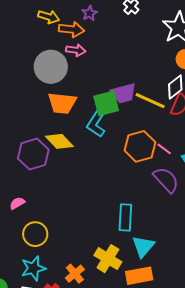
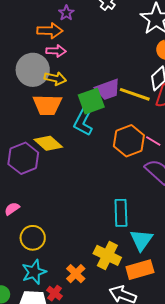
yellow arrow: (49, 17) -> (55, 78), moved

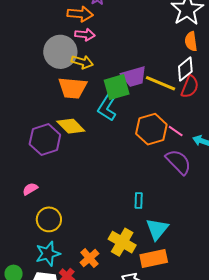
cyan rectangle: (121, 213) -> (139, 201), size x0.6

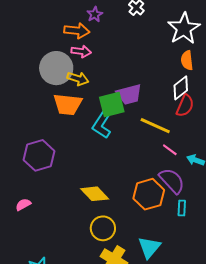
yellow line: (160, 83) -> (155, 126), moved
yellow diamond: (71, 126) -> (95, 194), moved
orange hexagon: (151, 129) -> (149, 194), moved
cyan rectangle: (139, 201) -> (182, 208), moved
yellow circle: (49, 219) -> (103, 228), moved

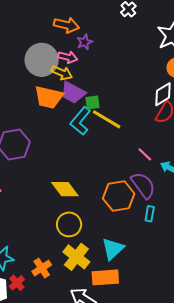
purple star: (95, 14) -> (85, 42), moved
pink arrow: (81, 51) -> (68, 57), moved
purple trapezoid: (129, 94) -> (73, 93), moved, turned 36
green square: (112, 104) -> (92, 103), size x0.6
yellow line: (155, 126) -> (107, 119), moved

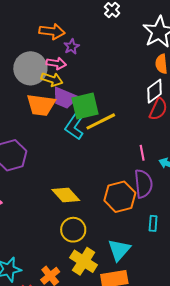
green square: (92, 103) -> (85, 106), size x1.8
yellow line: (107, 119) -> (101, 121), turned -52
pink line: (145, 154) -> (142, 153), turned 42
purple semicircle: (143, 185) -> (143, 184), turned 36
cyan rectangle: (150, 214) -> (153, 223), moved

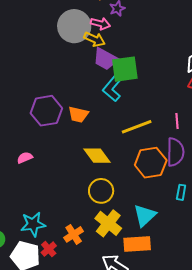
orange trapezoid: (41, 105) -> (78, 115), moved, size x0.7
yellow line: (101, 121) -> (137, 127), moved

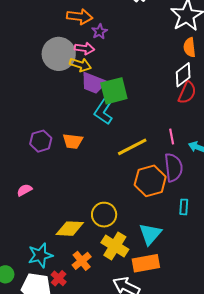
purple hexagon: (46, 111) -> (41, 141), size x0.7
yellow diamond: (97, 156) -> (70, 229), moved, turned -44

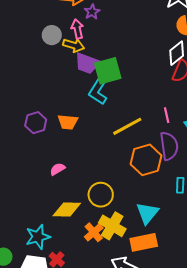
pink arrow: (84, 48) -> (77, 29), turned -108
gray circle: (59, 54) -> (52, 35), size x0.6
pink semicircle: (25, 190) -> (58, 169), moved
orange cross: (82, 261) -> (94, 232), moved

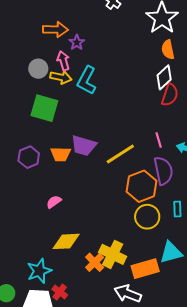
purple trapezoid: (87, 63) -> (84, 146), moved
green square: (108, 71) -> (44, 108), moved, turned 36
cyan L-shape: (98, 91) -> (87, 80), moved
yellow circle: (101, 195) -> (147, 217), moved
cyan triangle: (147, 213) -> (171, 252), moved, turned 40

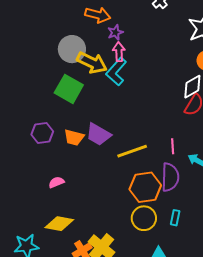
pink arrow: (63, 61) -> (119, 52), moved
gray circle: (38, 69) -> (72, 49), size x1.4
yellow arrow: (61, 77) -> (92, 63), size x1.4

